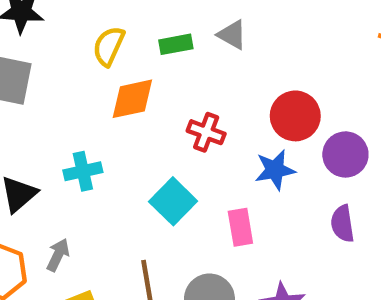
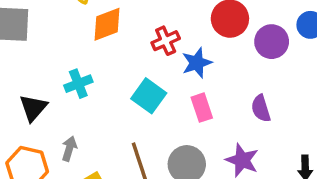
red cross: (206, 132) -> (166, 41), turned -36
blue star: (275, 170) -> (197, 63), moved
purple semicircle: (342, 224) -> (261, 108), moved

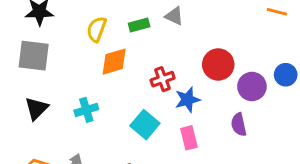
black triangle: (33, 108) -> (36, 108), moved
purple semicircle: (261, 108) -> (239, 125), moved

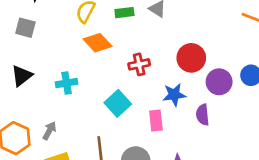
gray square: (34, 56) -> (25, 28), size x0.7
orange diamond: (114, 62) -> (98, 43), turned 56
blue star: (187, 100) -> (174, 95), moved

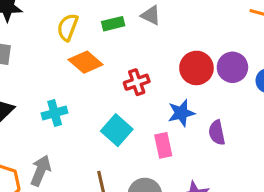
purple circle: (219, 82) -> (232, 67), moved
gray arrow: (49, 131) -> (41, 171), size x1.4

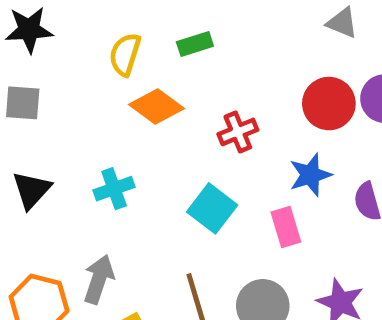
gray triangle: (151, 15) -> (342, 23), moved

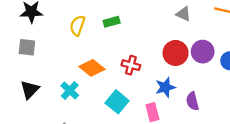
orange diamond: (156, 106) -> (92, 68), moved
red cross: (238, 132) -> (131, 65), turned 36
cyan cross: (114, 189) -> (70, 90), turned -30

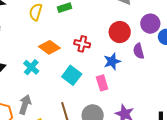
purple circle: (203, 52) -> (150, 24), moved
purple semicircle: (192, 101) -> (139, 51), moved

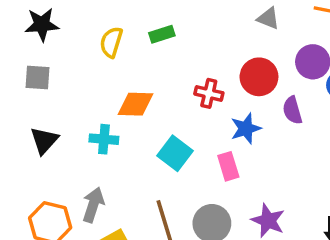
red cross: (82, 44) -> (209, 93), moved
orange diamond: (49, 47) -> (136, 104), turned -35
cyan cross: (31, 67) -> (104, 139), turned -35

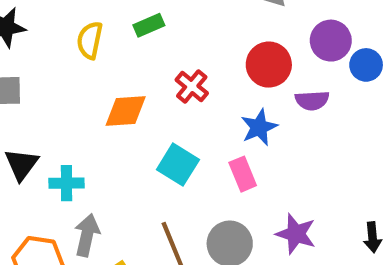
red cross: (209, 93) -> (192, 86), moved, turned 32
purple semicircle: (292, 110) -> (312, 100), turned -72
cyan cross: (104, 139) -> (67, 183), moved

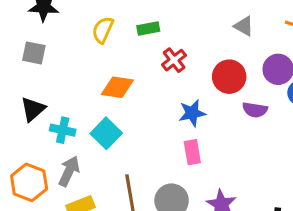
red cross: (192, 86) -> (174, 60), moved
blue star: (259, 127) -> (192, 113), moved
cyan square: (178, 165) -> (106, 133), moved

